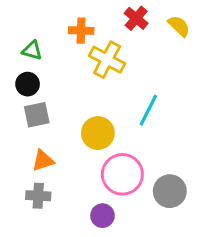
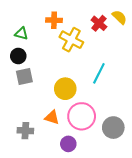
red cross: (136, 18) -> (99, 23), moved
orange triangle: (43, 161) -> (52, 117), moved, turned 35

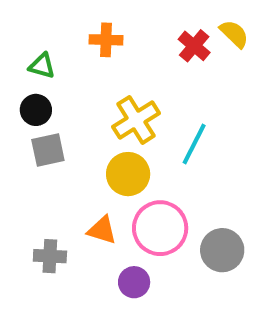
yellow cross: (71, 40) -> (136, 120), moved, turned 30

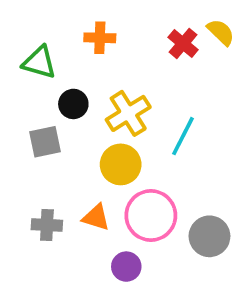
green triangle: (42, 66) -> (39, 62), size x1.4
black circle: (36, 110) -> (73, 104), moved
gray cross: (50, 256) -> (47, 225), moved

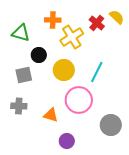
yellow cross: (128, 113) -> (72, 37), moved
yellow circle: (121, 164) -> (64, 70), moved
pink circle: (151, 216) -> (79, 100), moved
gray cross: (47, 225) -> (19, 106), moved

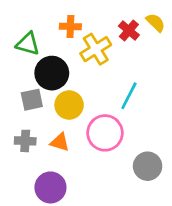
black circle: (39, 55) -> (52, 73), size x1.6
yellow circle: (64, 70) -> (69, 105), moved
orange triangle: (51, 115) -> (60, 142), moved
purple circle: (67, 141) -> (50, 187), moved, size x1.5

